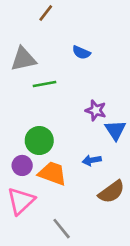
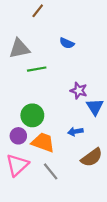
gray line: (62, 229) -> (51, 171), moved

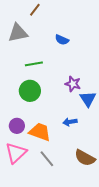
gray triangle: (19, 49) -> (18, 33), moved
green circle: (32, 115) -> (30, 91), moved
brown semicircle: (92, 157) -> (85, 158), moved, turned 65

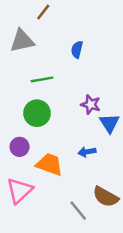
blue semicircle: (62, 40) -> (77, 50), turned 80
purple circle: (17, 126) -> (20, 147), moved
gray line: (47, 159) -> (78, 211), moved

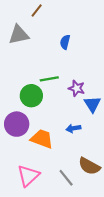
green line: (42, 79) -> (49, 79), moved
purple circle: (20, 147) -> (17, 124), size x1.5
pink triangle: (20, 191) -> (28, 176), moved

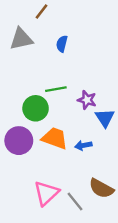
blue semicircle: (65, 42) -> (62, 44), moved
orange trapezoid: (42, 139) -> (55, 138), moved
pink triangle: (28, 176) -> (46, 193), moved

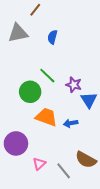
green line: (56, 89) -> (47, 76), turned 54
purple circle: (19, 141) -> (16, 143), moved
pink triangle: (46, 193) -> (39, 164), size x0.6

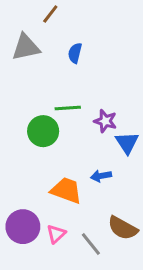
green line: (47, 76) -> (68, 108), turned -48
orange trapezoid: (46, 117) -> (66, 190), moved
purple circle: (16, 143) -> (23, 227), moved

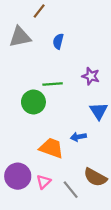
purple star: (105, 121) -> (91, 76), moved

